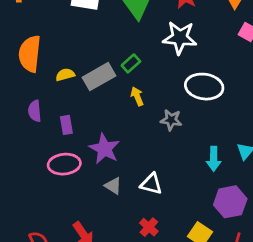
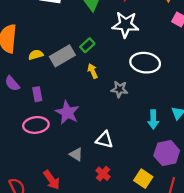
purple semicircle: (35, 111) -> (12, 83), turned -35
gray triangle: (113, 186) -> (76, 154), moved

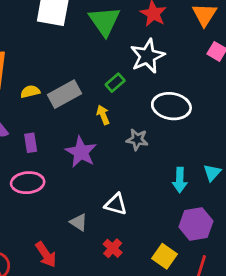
white star: (125, 25) -> (147, 56), turned -30
green rectangle: (87, 45) -> (115, 83), moved
purple star: (67, 113) -> (81, 152), moved

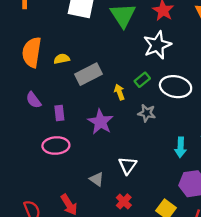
green rectangle: (115, 83) -> (142, 80), moved
yellow semicircle: (30, 92) -> (62, 59), moved
white triangle: (116, 204) -> (128, 166), turned 48

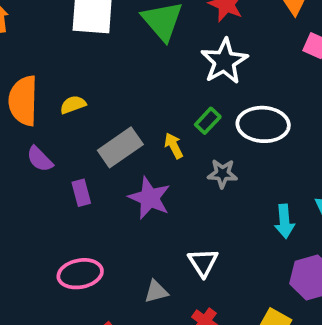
gray rectangle: (88, 74) -> (120, 147), moved
purple semicircle: (34, 100) -> (40, 159), moved
pink ellipse: (56, 146) -> (80, 274), moved
gray triangle: (97, 179) -> (156, 292), turned -42

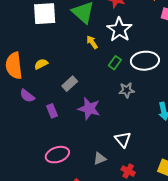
yellow arrow: (174, 146) -> (92, 42), moved
gray rectangle: (120, 147) -> (70, 84), size x0.7

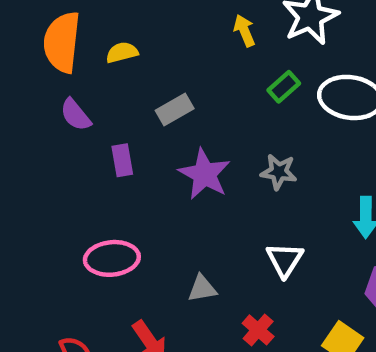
gray star: (127, 90) -> (279, 172), moved
white triangle: (123, 139) -> (285, 260), moved

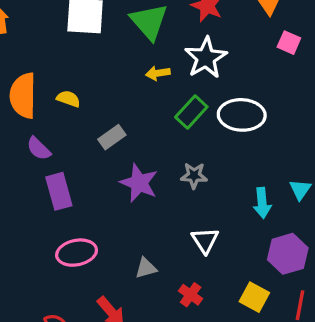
yellow arrow: (244, 31) -> (158, 73), turned -70
yellow semicircle: (122, 52) -> (68, 99), turned 40
green rectangle: (284, 87) -> (191, 112), size x1.4
purple rectangle: (122, 160) -> (59, 191), moved, size x1.5

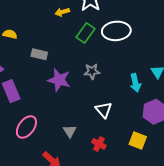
gray rectangle: (112, 137) -> (39, 54), turned 56
pink ellipse: (77, 253) -> (26, 127), turned -35
gray triangle: (146, 268) -> (70, 131), turned -40

